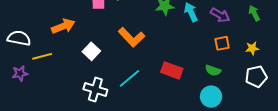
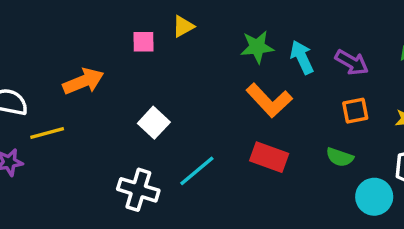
orange L-shape: (132, 37) -> (269, 100), moved
white square: (91, 51) -> (154, 123), moved
cyan circle: (211, 97) -> (374, 197), moved

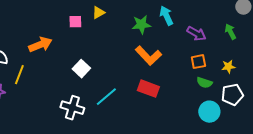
cyan arrow: (302, 57) -> (166, 16), moved
yellow line: (47, 133) -> (19, 75), turned -54
green semicircle: (340, 157) -> (204, 83), moved

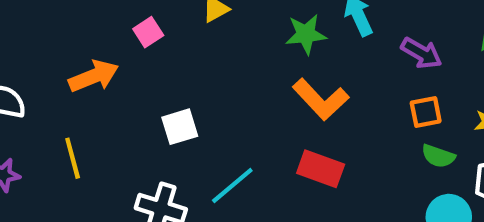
pink square: (75, 22) -> (148, 32), moved, turned -32
white square: (81, 69) -> (180, 127), turned 30
yellow line: (19, 75) -> (73, 158), moved, turned -36

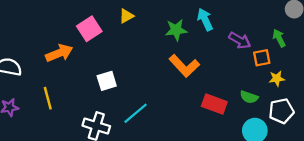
pink square: (148, 32) -> (89, 29), size x1.5
orange square: (426, 112) -> (262, 58), moved
red rectangle: (321, 169) -> (214, 104), moved

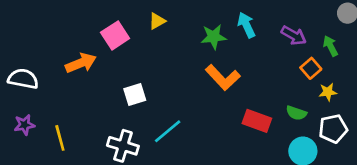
purple arrow: (240, 40) -> (294, 35), moved
orange square: (262, 58) -> (311, 68), turned -30
yellow line: (48, 98) -> (60, 138), moved

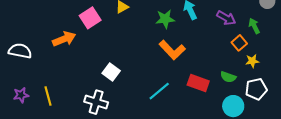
white square: (135, 95) -> (111, 72), moved, turned -36
purple star: (24, 125) -> (21, 95), moved
cyan line: (168, 131) -> (159, 91), moved

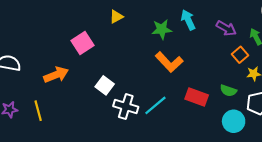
pink square: (90, 18) -> (82, 43), moved
orange arrow: (64, 39) -> (56, 75), moved
white cross: (96, 102) -> (126, 106), moved

